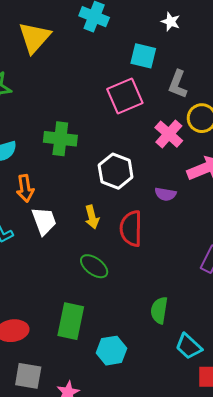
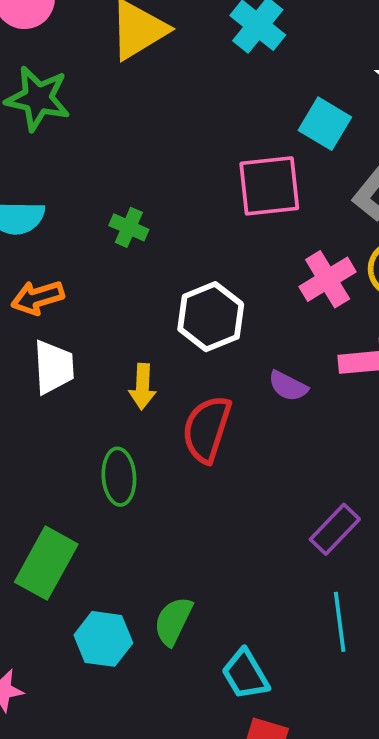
green cross: (60, 139) -> (129, 227), size x0.6
orange arrow: (25, 188) -> (38, 298), turned 64
green ellipse: (94, 266) -> (119, 477), turned 32
green semicircle: (159, 310) -> (173, 621), moved

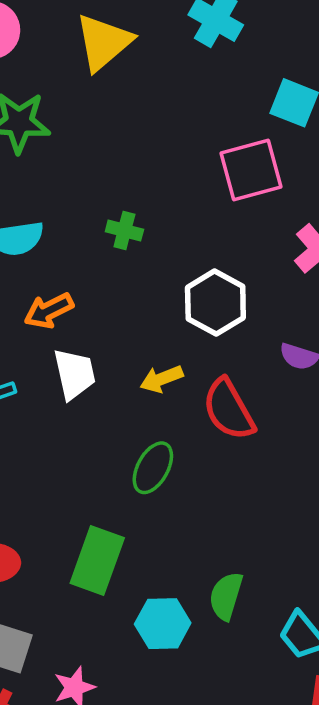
yellow arrow: (142, 387) -> (161, 379), turned 75
red semicircle: (207, 429) -> (229, 409), turned -38
green ellipse: (119, 477) -> (153, 468), turned 42

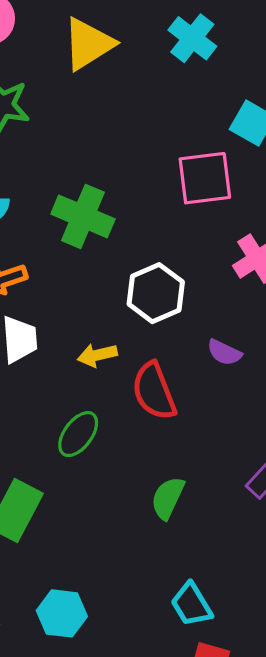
green cross: (124, 231) -> (83, 216), size x1.8
green semicircle: (226, 596) -> (168, 498), moved
cyan hexagon: (163, 624) -> (62, 613), moved

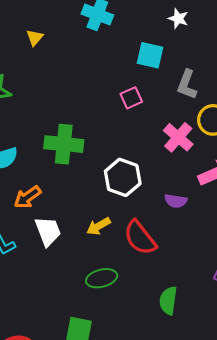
yellow triangle: (88, 44) -> (35, 38), size x0.5
pink square: (205, 178) -> (131, 98), size x0.6
green ellipse: (78, 434) -> (102, 278), turned 56

